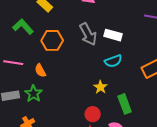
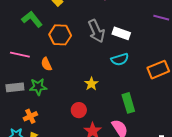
yellow star: (100, 87) -> (91, 84), moved
green star: (33, 94) -> (38, 87), turned 30
red circle: (93, 114) -> (79, 110), moved

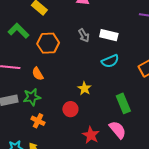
gray arrow: (96, 31) -> (84, 35), size x0.6
red circle: (79, 110) -> (70, 109), moved
orange cross: (30, 116) -> (38, 121), moved, turned -32

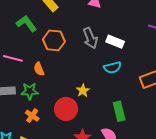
gray arrow: (84, 35) -> (90, 38), size x1.5
red circle: (70, 109) -> (66, 109), size x1.5

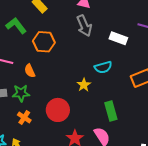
gray arrow: (90, 38) -> (84, 26), moved
white rectangle: (115, 42) -> (118, 38), moved
yellow star: (83, 91) -> (84, 85), moved

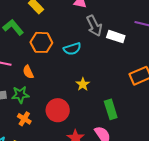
gray arrow: (84, 26) -> (94, 26), moved
cyan semicircle: (103, 67) -> (72, 49), moved

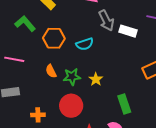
orange semicircle: (28, 72) -> (51, 71), moved
green star: (20, 95) -> (72, 77), moved
orange cross: (24, 119) -> (38, 115), turned -32

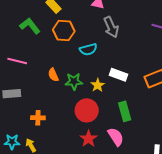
white rectangle: (128, 31) -> (118, 75), moved
orange hexagon: (54, 38) -> (64, 30), moved
red circle: (71, 106) -> (87, 110), moved

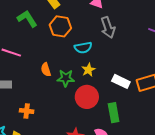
white rectangle: (118, 75) -> (121, 81), moved
yellow star: (98, 85) -> (88, 70), moved
red circle: (87, 110) -> (87, 97), moved

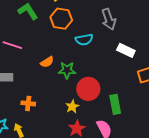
orange semicircle: (46, 70) -> (47, 62), turned -104
yellow star: (88, 70) -> (72, 107), moved
white rectangle: (121, 81) -> (126, 50), moved

